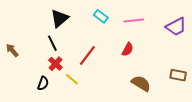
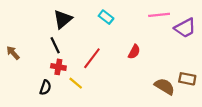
pink line: (134, 20) -> (159, 15), moved
red cross: (55, 64) -> (58, 67), turned -32
brown semicircle: (141, 83) -> (165, 86), moved

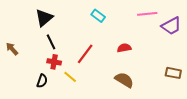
black triangle: (63, 19) -> (44, 18), moved
red semicircle: (134, 52) -> (124, 48), turned -128
brown semicircle: (165, 86) -> (124, 80), moved

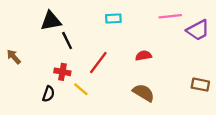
cyan rectangle: (98, 16) -> (113, 19), turned -40
black triangle: (44, 18) -> (51, 21), turned 30
black line: (51, 42) -> (67, 41), moved

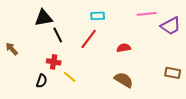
red line: (98, 63) -> (89, 39), moved

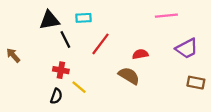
cyan rectangle: (98, 16) -> (84, 18), moved
purple trapezoid: (171, 26) -> (187, 48), moved
brown semicircle: (124, 80) -> (129, 76), moved
black semicircle: (42, 81) -> (56, 96), moved

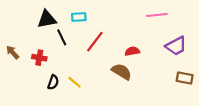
red cross: (61, 70) -> (39, 58), moved
black semicircle: (56, 96) -> (53, 82), moved

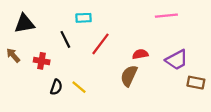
black triangle: (47, 19) -> (25, 24), moved
purple trapezoid: (176, 46) -> (177, 60), moved
brown semicircle: (122, 72) -> (129, 76), turned -96

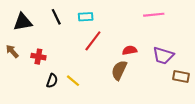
cyan rectangle: (84, 18) -> (86, 17), moved
black line: (65, 39) -> (56, 17), moved
purple trapezoid: (177, 60) -> (163, 56), turned 45

